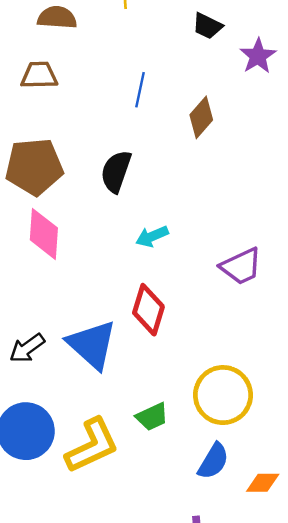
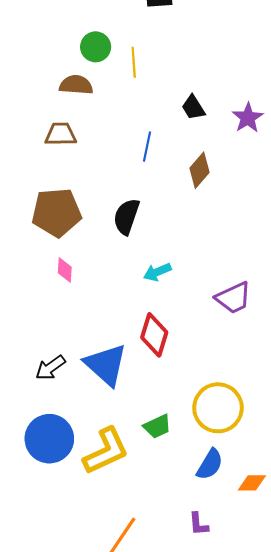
black trapezoid: (207, 26) -> (193, 108), moved, turned 32
pink diamond: (44, 234) -> (65, 270), size x0.6

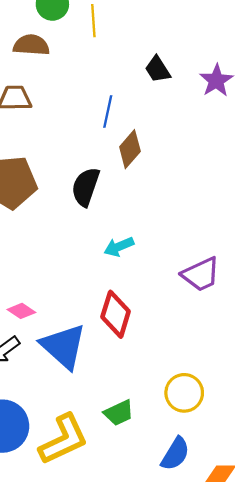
brown diamond: (199, 170) -> (130, 149), moved
pink diamond: (65, 270) -> (21, 311), moved, turned -60
yellow circle: (218, 408) -> (184, 393), size x0.7

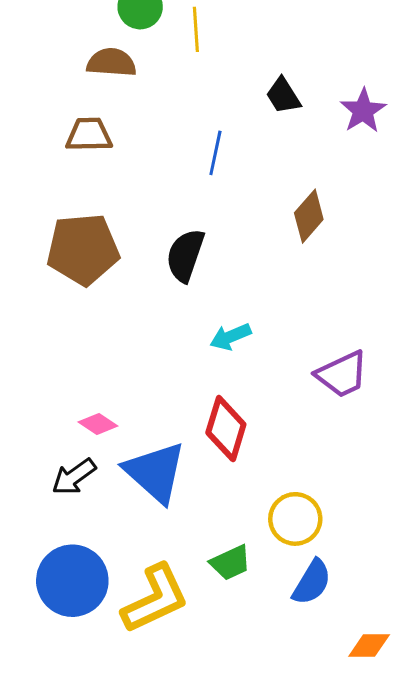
brown diamond: (130, 149) -> (309, 216), moved
yellow circle: (184, 393) -> (295, 519), moved
blue semicircle: (175, 454) -> (312, 582), moved

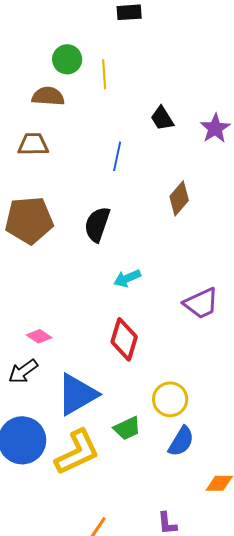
blue triangle: (155, 472) -> (77, 394), moved, turned 48

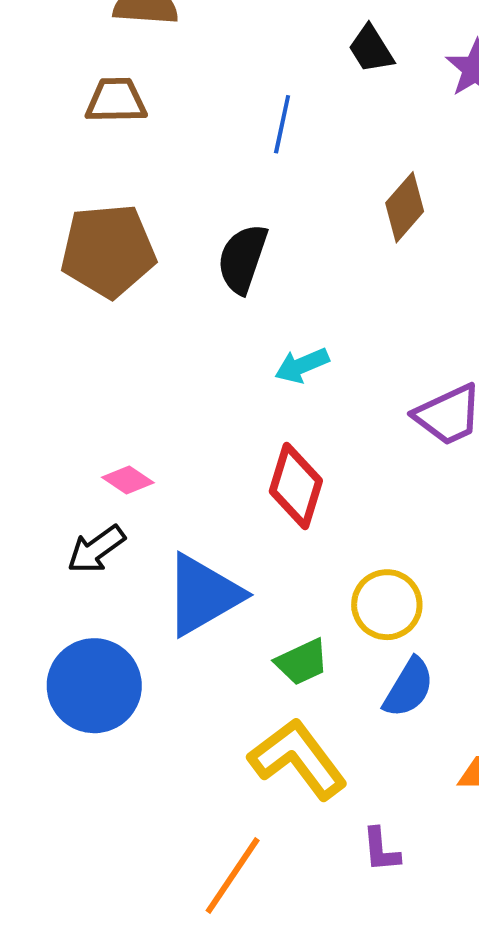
yellow L-shape: (77, 452) -> (298, 759), moved, turned -102

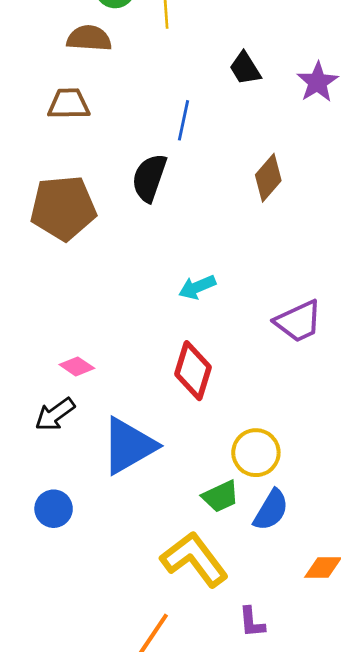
black semicircle: (243, 259) -> (149, 178), moved
green trapezoid: (302, 662) -> (220, 496), moved
blue circle: (94, 686) -> (54, 509), size x0.6

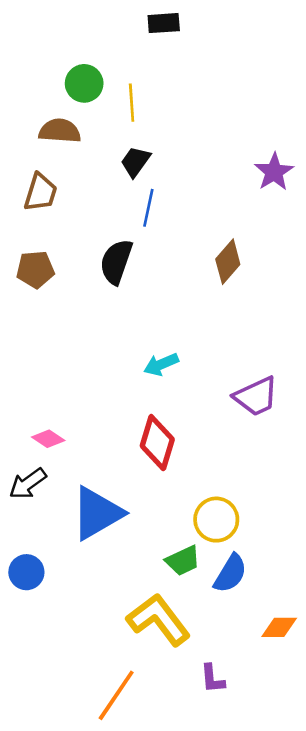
black trapezoid: (245, 68) -> (135, 162), moved, turned 68
brown trapezoid: (69, 104) -> (41, 192), turned 108
brown pentagon: (63, 208) -> (35, 269), moved, size x0.6

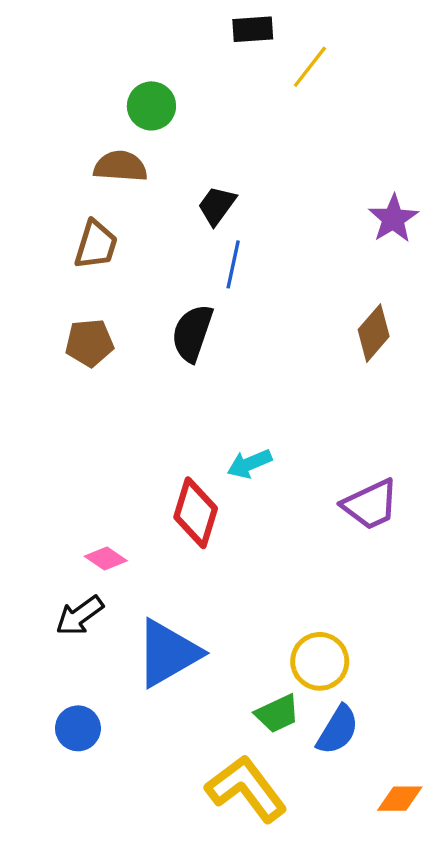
yellow line: (132, 103) -> (310, 67), moved, turned 42
brown diamond: (228, 262) -> (374, 333), moved
red diamond: (157, 443) -> (196, 513), moved

